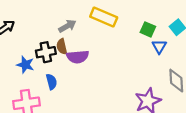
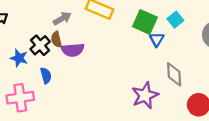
green square: (148, 29) -> (145, 22), size x1.5
black cross: (46, 52) -> (40, 45), turned -30

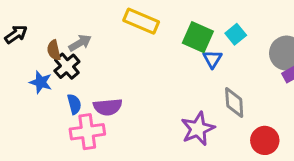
gray arrow: (62, 18) -> (80, 43), moved
brown semicircle: (56, 39) -> (54, 50), moved
purple semicircle: (73, 50) -> (108, 107), moved
pink cross: (20, 98) -> (87, 132), moved

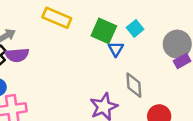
purple semicircle: (108, 107) -> (17, 55), moved

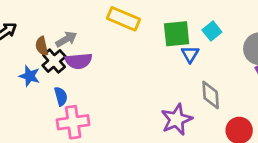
green square: (104, 31) -> (177, 34), turned -30

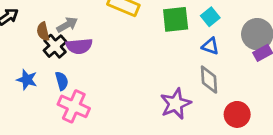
blue triangle: (190, 54) -> (210, 46), moved, turned -42
blue star: (30, 76) -> (27, 80), moved
pink cross: (73, 122) -> (74, 106), turned 32

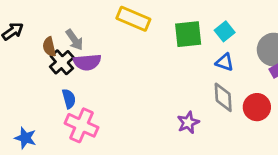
gray arrow: (67, 25) -> (74, 40), turned 85
blue star: (27, 80) -> (25, 138), moved
purple star: (176, 104) -> (188, 123), size x0.7
red circle: (237, 114) -> (257, 107), moved

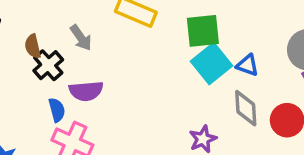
cyan square: (225, 31) -> (211, 63), moved, size x1.6
gray arrow: (74, 40) -> (81, 38), moved
purple semicircle: (87, 62) -> (86, 91), moved

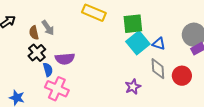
gray arrow: (81, 38) -> (48, 28), moved
black cross: (48, 65) -> (37, 53), moved

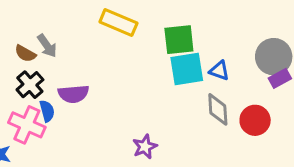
brown semicircle: (34, 33) -> (25, 54), turned -48
cyan square: (138, 43) -> (187, 69), turned 30
purple star: (133, 87) -> (145, 147), moved
pink cross: (57, 89) -> (27, 125), moved

